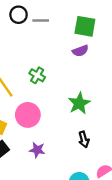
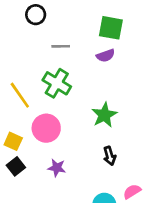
gray line: (41, 21) -> (61, 46), moved
green cross: (37, 75) -> (57, 83), size x1.5

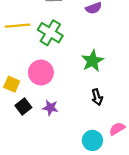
yellow line: (20, 95) -> (18, 26), moved, turned -60
black square: (16, 166) -> (23, 106), moved

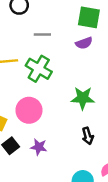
green star: (92, 61) -> (83, 98), turned 30

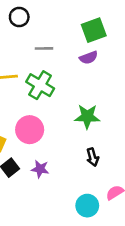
green square: (89, 17) -> (94, 30), turned -30

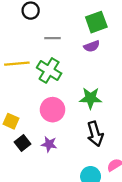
pink circle: (30, 130) -> (53, 110), moved
black arrow: (92, 157) -> (95, 134), size x1.5

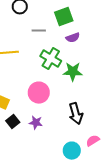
green square: (96, 22) -> (64, 17), moved
green cross: (49, 70) -> (51, 59), moved
green star: (91, 98) -> (73, 72), moved

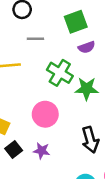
gray line: (39, 31) -> (35, 39), moved

